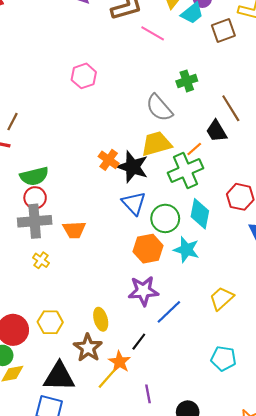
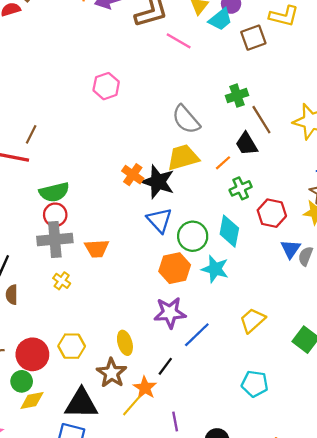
green cross: (187, 81) -> (237, 96), moved
green cross: (185, 171) -> (241, 188), moved, size x0.6

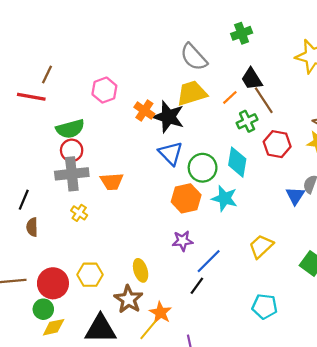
pink hexagon: (106, 86) -> (104, 90), moved
brown line: (261, 120) -> (264, 100), moved
blue triangle: (290, 249) -> (295, 196), moved
purple star: (170, 313) -> (183, 241), size x0.7
black line: (165, 366) -> (197, 286), moved

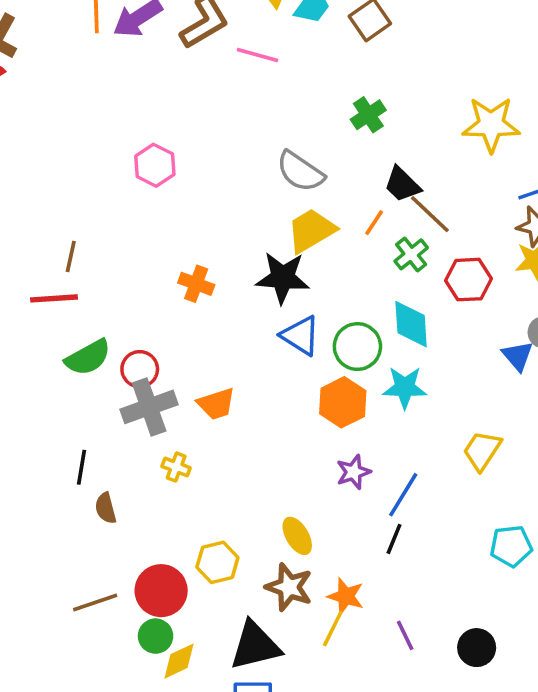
pink hexagon: (104, 90) -> (155, 165), moved
orange cross: (144, 111) -> (196, 284), moved
green semicircle: (70, 129) -> (88, 357), moved

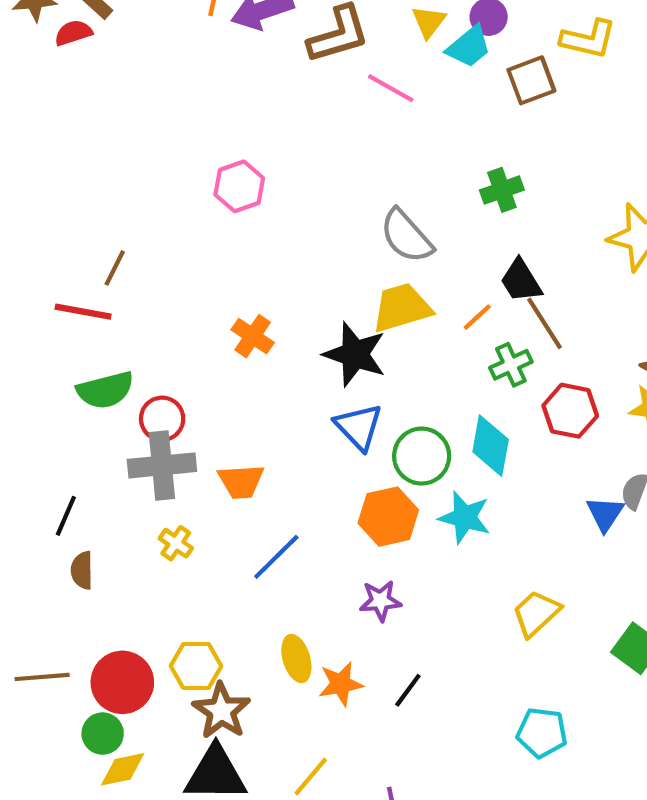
blue line: (403, 495) -> (276, 557), moved
brown star: (289, 587) -> (221, 711), moved
orange star: (346, 596) -> (341, 684), moved, turned 30

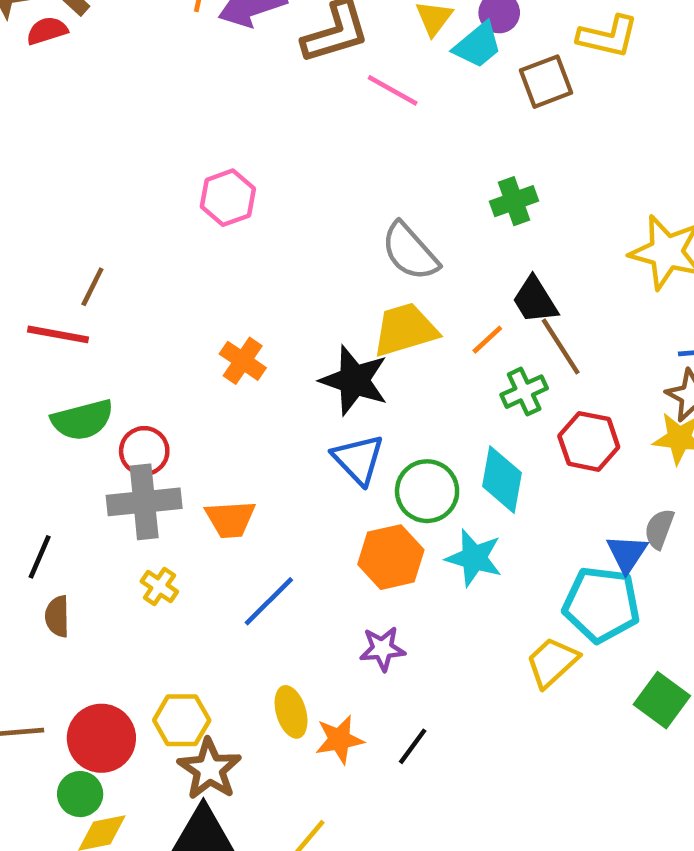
cyan pentagon: (542, 733) -> (601, 604), moved, size x1.4

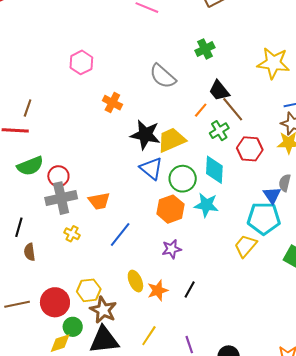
yellow trapezoid: (405, 330) -> (172, 140), moved
orange cross: (243, 361) -> (112, 103), moved
green circle: (80, 794) -> (73, 327), moved

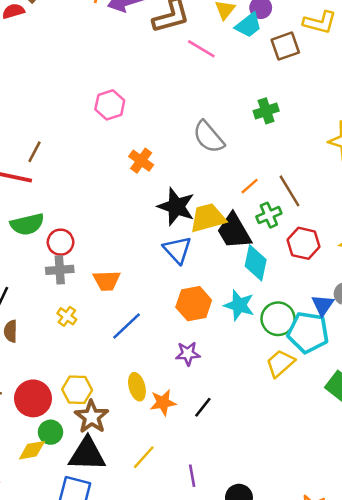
black trapezoid: (219, 91) -> (234, 231), moved, size x1.4
green circle: (183, 179) -> (278, 319), moved
gray cross: (61, 198) -> (60, 270), size x0.7

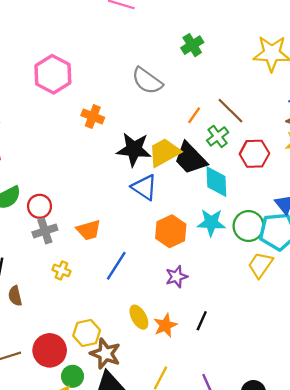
pink hexagon: (110, 105) -> (53, 74), size x1.4

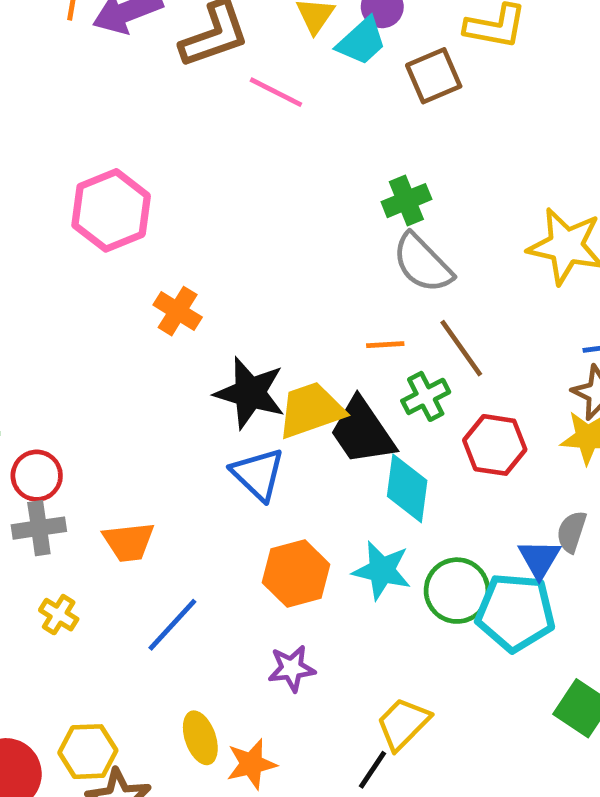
gray semicircle: (147, 81) -> (422, 263), moved
orange line: (194, 115) -> (385, 345), turned 42
yellow trapezoid: (260, 265) -> (403, 724), moved
black line: (202, 321) -> (372, 770), moved

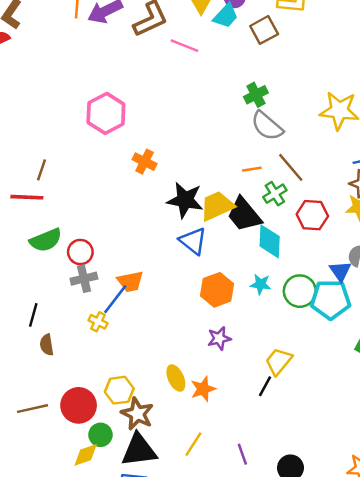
cyan star: (382, 570) -> (261, 284), size x0.7
blue line: (172, 625) -> (115, 299), moved

